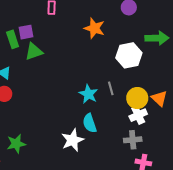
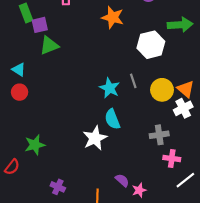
green rectangle: (13, 39) -> (26, 13), moved
white cross: (138, 115) -> (183, 108), moved

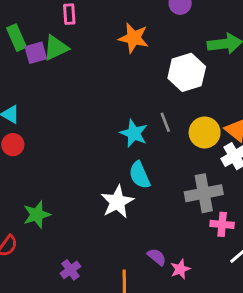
green triangle: (49, 45) -> (56, 48), moved
gray cross: (159, 135) -> (204, 193), size x1.4
purple cross: (58, 187) -> (70, 270), turned 32

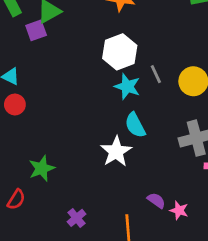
purple square: (36, 53) -> (36, 30), moved
white hexagon: (187, 72) -> (120, 52), moved
pink star: (180, 269) -> (179, 210), turned -30

